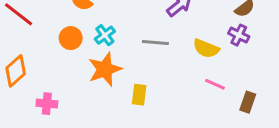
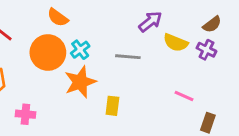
orange circle: (71, 38) -> (48, 52), size x1.6
yellow semicircle: (206, 48) -> (176, 43), moved
brown rectangle: (248, 102) -> (208, 123), moved

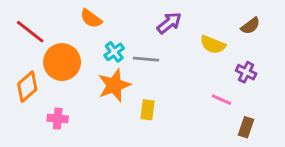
purple arrow: (150, 22) -> (169, 23), moved
purple cross: (206, 50) -> (246, 72), moved
orange circle: (48, 52) -> (62, 62), moved
gray line: (128, 57) -> (146, 59), moved

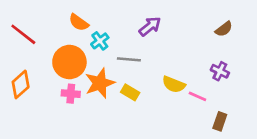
yellow semicircle: (213, 45) -> (174, 84), moved
cyan cross: (114, 52) -> (100, 41), moved
orange circle: (62, 62) -> (69, 62), moved
yellow rectangle: (148, 110) -> (130, 92), moved, turned -66
pink cross: (58, 119) -> (71, 94), moved

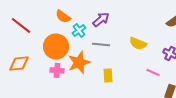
purple arrow: (150, 26) -> (101, 19), moved
orange diamond: (21, 84) -> (19, 63), turned 35
yellow semicircle: (174, 84) -> (138, 43), moved
yellow rectangle: (130, 92) -> (108, 75), moved, turned 56

